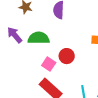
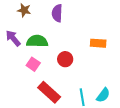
pink square: (49, 64) -> (33, 64), moved

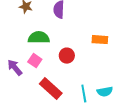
purple arrow: (13, 38) -> (15, 68), moved
cyan semicircle: (103, 95) -> (105, 92), turned 42

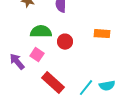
red circle: (67, 56) -> (65, 42), moved
cyan line: (84, 94) -> (86, 88), turned 48

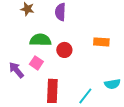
red rectangle: (53, 83) -> (52, 91), turned 50
cyan semicircle: (107, 86) -> (112, 84), moved

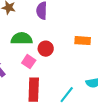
pink square: (36, 63) -> (29, 62), moved

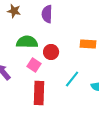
cyan line: (67, 95) -> (72, 79), moved

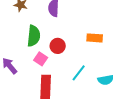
green semicircle: (27, 42) -> (34, 36), turned 95

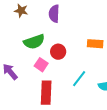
green semicircle: (34, 36) -> (34, 42), turned 65

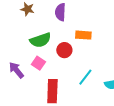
orange rectangle: (95, 44) -> (83, 35), moved
pink square: (41, 65) -> (38, 63), moved

